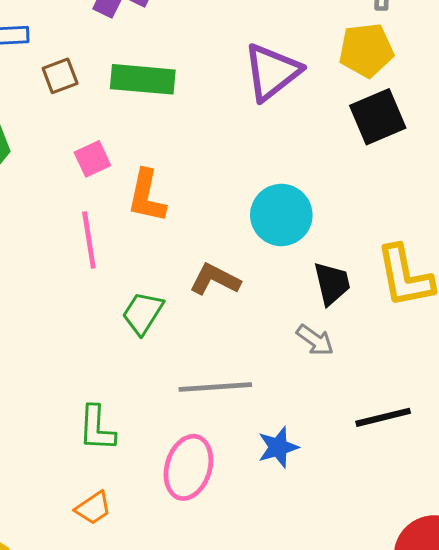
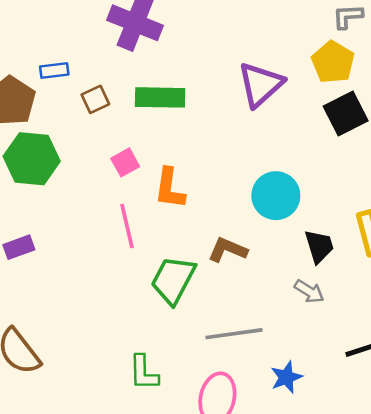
yellow pentagon: (366, 50) -> (333, 62), turned -30
green trapezoid: (143, 313) -> (173, 280), size x1.4

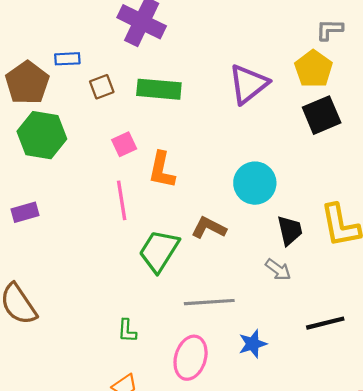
green L-shape: (144, 373) -> (127, 331), size x0.7

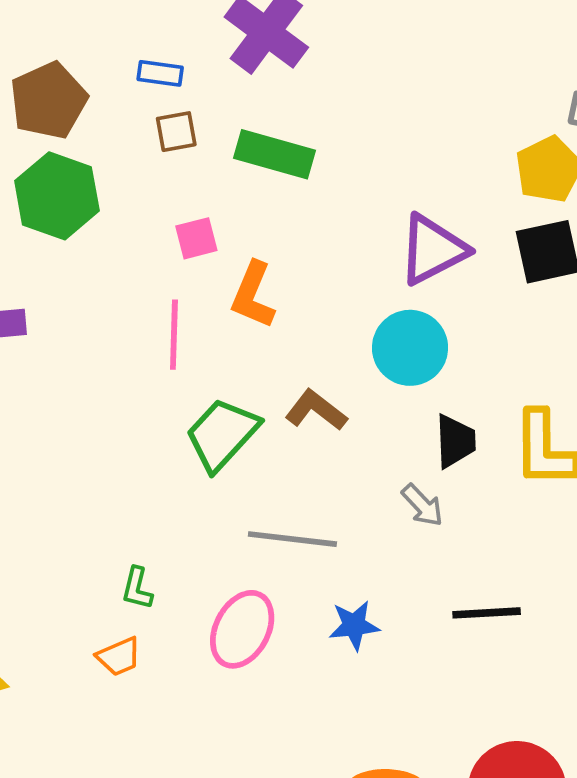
blue rectangle: (67, 59) -> (160, 73), moved
purple triangle: (248, 84) -> (433, 250), moved
green L-shape: (127, 331) -> (137, 588), moved

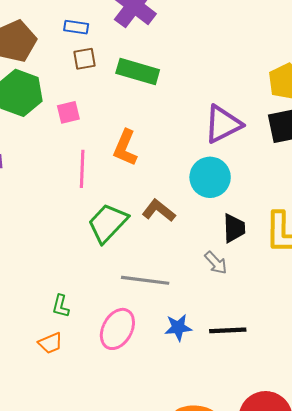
pink square: (196, 238) -> (68, 112), moved
black line: (487, 613) -> (228, 330), moved

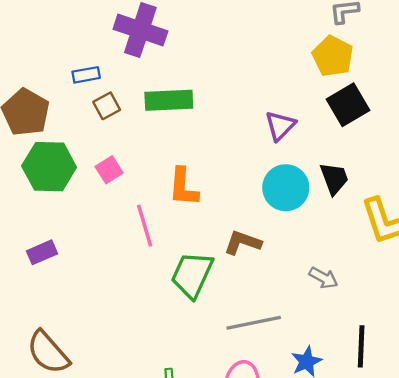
purple triangle: (223, 124) -> (280, 126), size x0.7
black trapezoid: (234, 228) -> (334, 178), moved
black line: (228, 330) -> (361, 346), turned -66

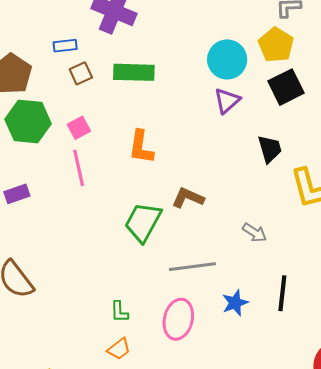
cyan circle: (286, 188) -> (227, 59), moved
pink line: (145, 226) -> (79, 168), moved

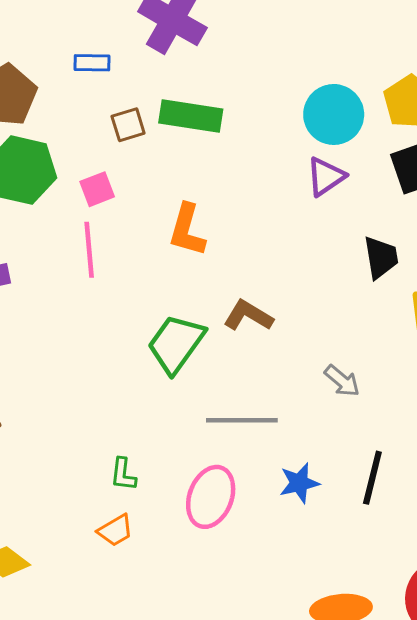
brown square: (81, 73) -> (128, 125), moved

